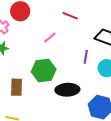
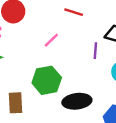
purple line: (86, 57) -> (95, 51), moved

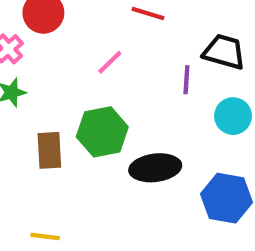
brown rectangle: (16, 103) -> (49, 150), moved

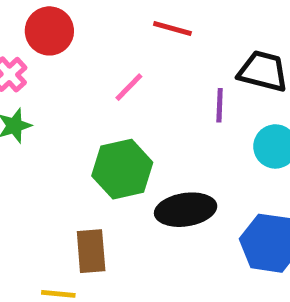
brown rectangle: (49, 150) -> (91, 251), moved

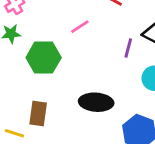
green hexagon: (122, 169) -> (44, 58), moved

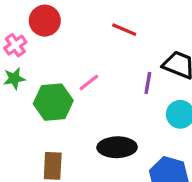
pink line: (80, 27) -> (89, 83), moved

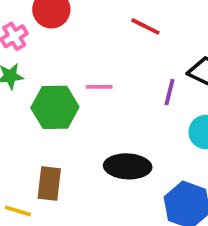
pink line: (89, 83) -> (99, 87), turned 35

